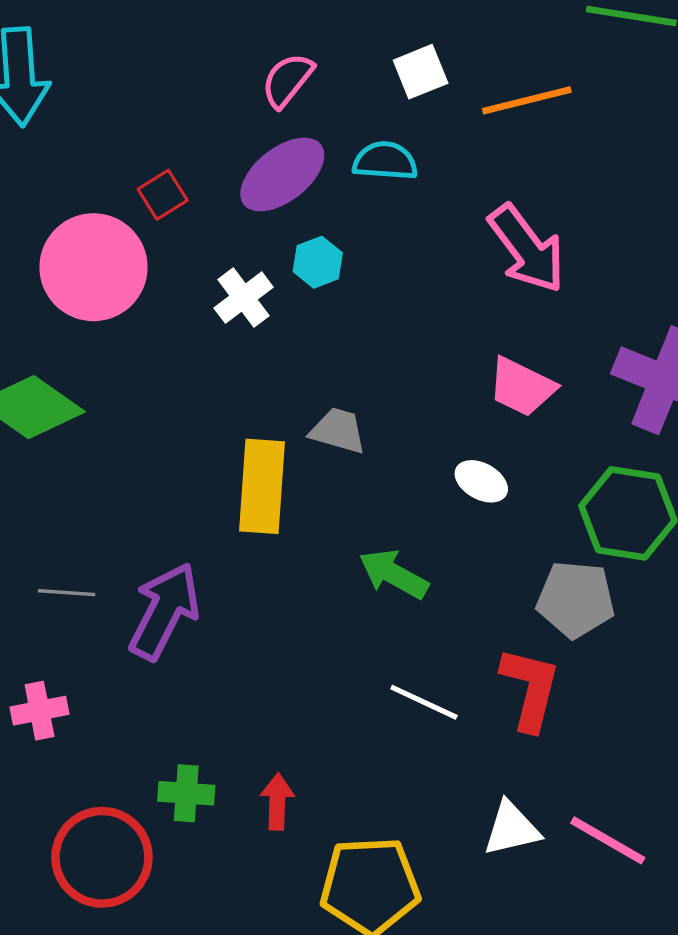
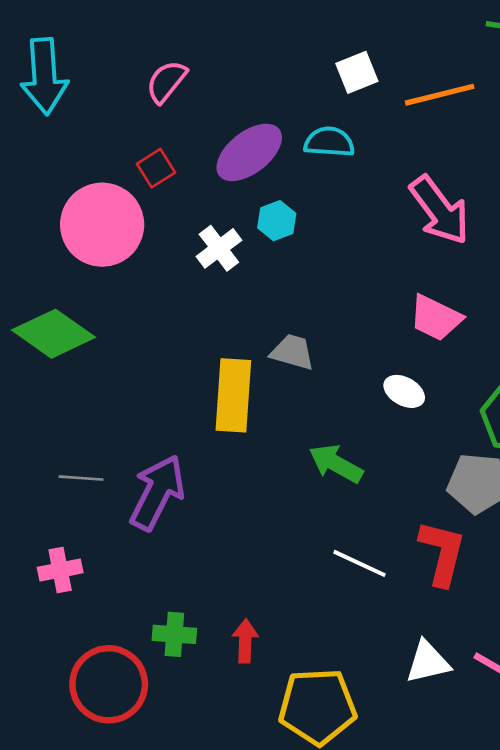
pink semicircle: (287, 80) -> (166, 82), moved

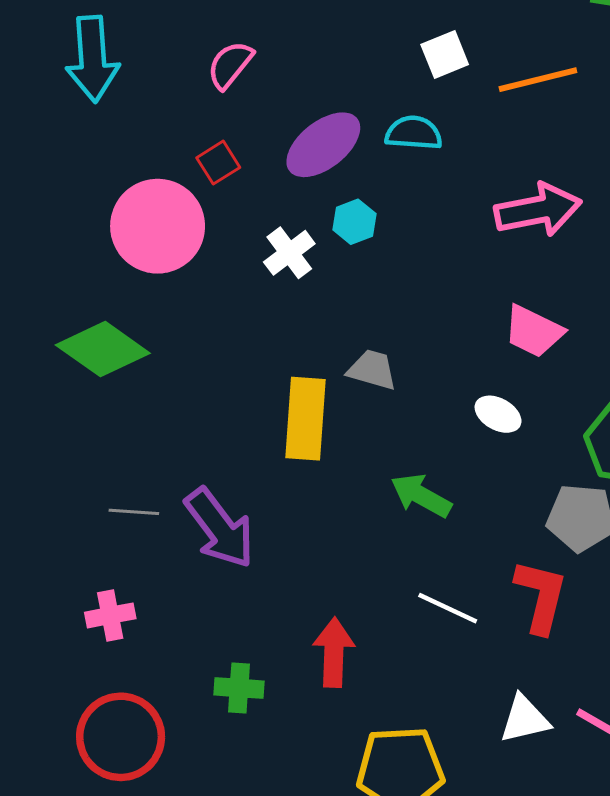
pink arrow: (440, 210) -> (538, 210), turned -64
purple arrow: (157, 493) -> (220, 528), turned 116
red arrow: (245, 641) -> (334, 652), moved, size x1.4
red circle: (109, 684) -> (121, 737), moved

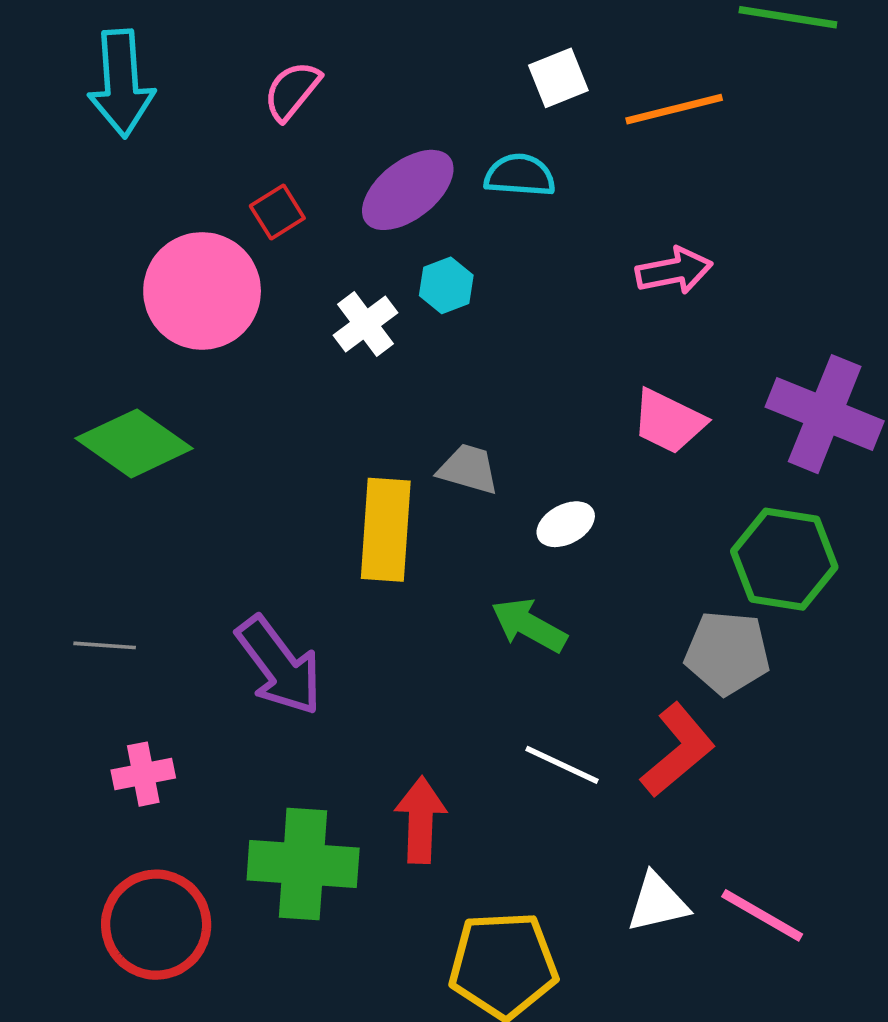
pink arrow: (538, 210) -> (674, 271), size x0.7
white ellipse: (498, 414) -> (566, 524), moved, turned -57
gray line: (134, 512) -> (105, 645), moved
red L-shape: (541, 596) -> (678, 750), turned 36
green cross: (239, 688) -> (303, 864), size x1.8

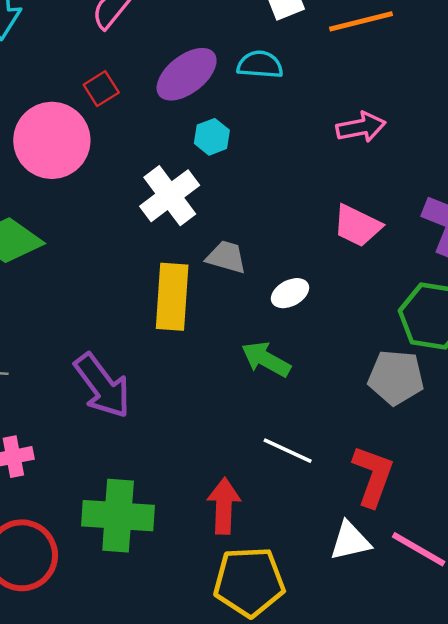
white cross: (365, 324) -> (170, 196), moved, size x1.4
red L-shape: (678, 750) -> (373, 476), moved, turned -30
red arrow: (421, 820) -> (224, 506), moved

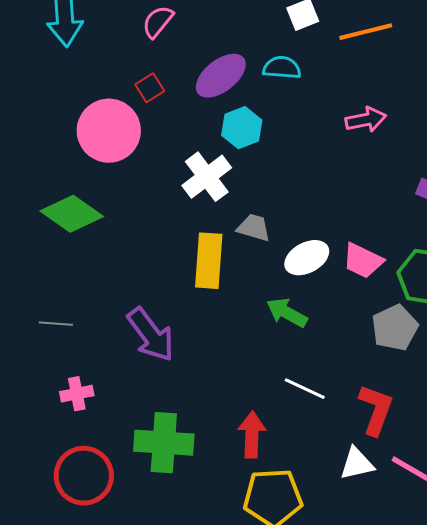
cyan hexagon: (212, 137) -> (242, 128), size x1.4
pink trapezoid: (357, 226) -> (363, 261), moved
white ellipse: (290, 293) -> (307, 258), size x1.4
gray pentagon: (396, 377) -> (395, 328), turned -30

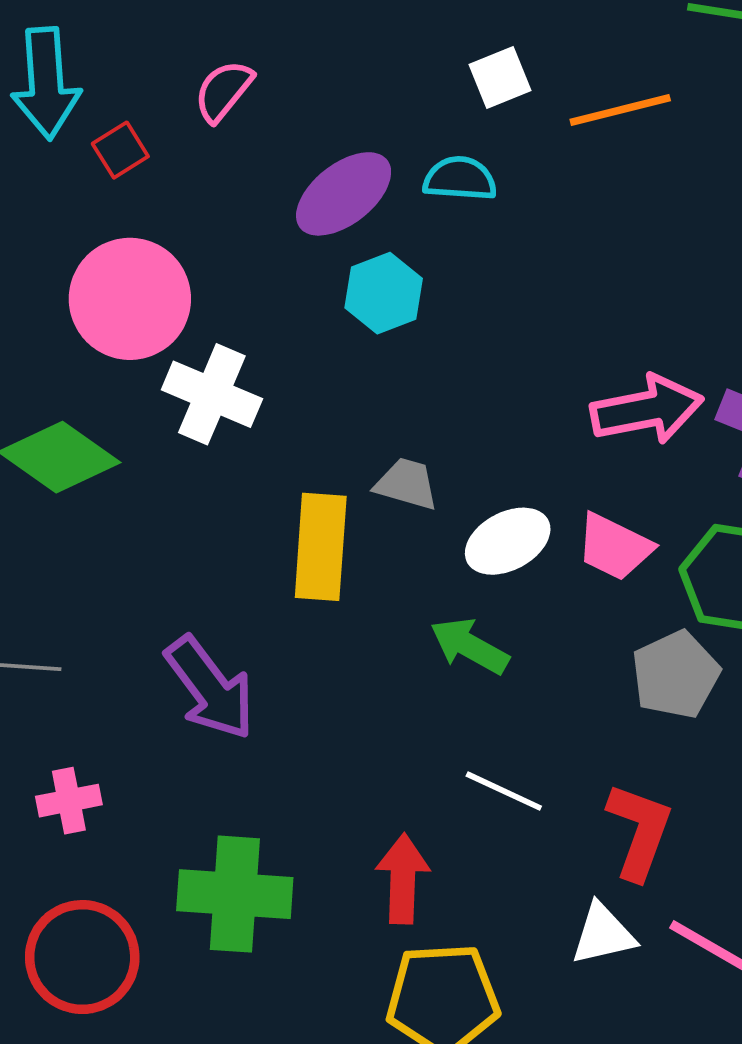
red square: (150, 88) -> (120, 150), moved
pink arrow: (366, 120) -> (647, 410), moved, size x1.4
white cross: (207, 177) -> (212, 394), moved, turned -30

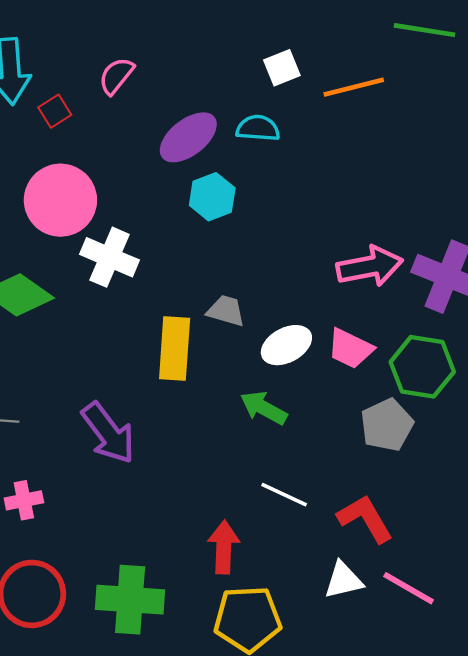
red L-shape: (639, 831) -> (365, 519), turned -50
green cross: (235, 894) -> (130, 600), moved

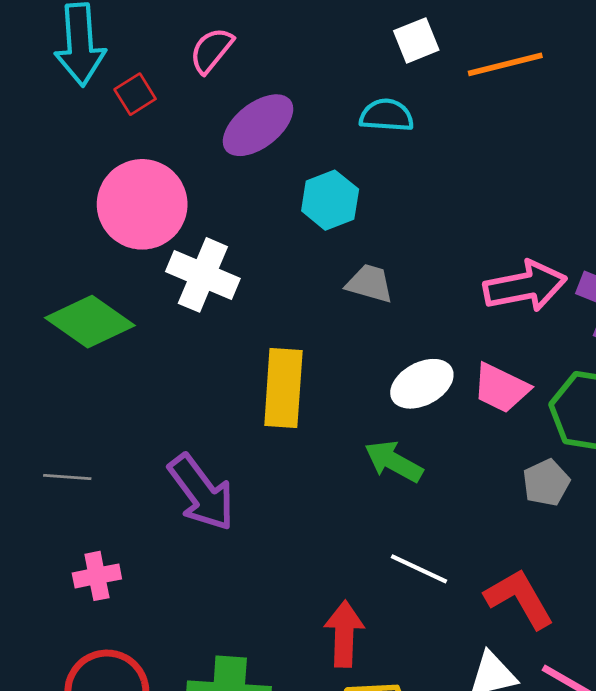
purple ellipse: (188, 137) -> (258, 125), moved
gray trapezoid: (226, 311) -> (370, 283), moved
gray pentagon: (387, 425) -> (546, 483), size x0.7

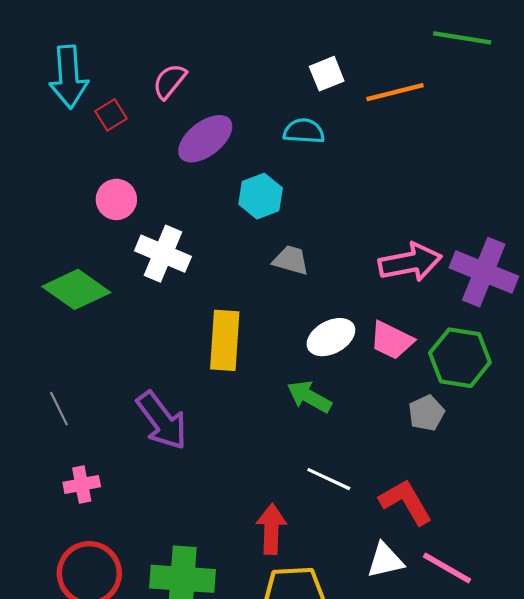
pink circle: (142, 204) -> (116, 199), size x0.6
gray line: (67, 477) -> (59, 409), turned 60

